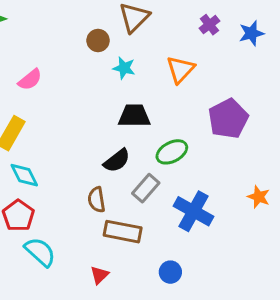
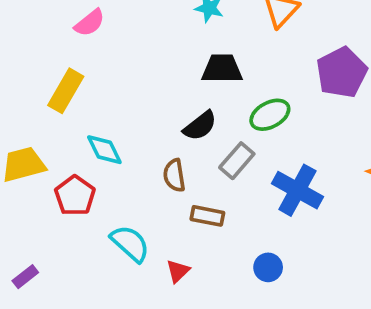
cyan diamond: (24, 175) -> (104, 150), moved
brown rectangle: (123, 232) -> (207, 216), size x0.7
cyan semicircle: (40, 252) -> (130, 243), moved

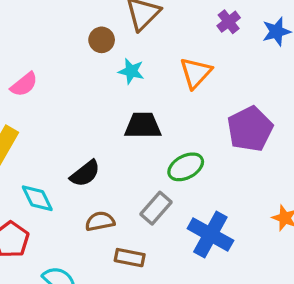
black semicircle: (200, 126) -> (85, 173), moved
brown semicircle: (174, 175) -> (100, 221), turned 88

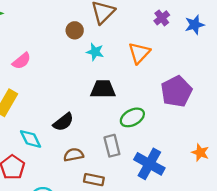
gray rectangle: (156, 208) -> (112, 146), turned -55

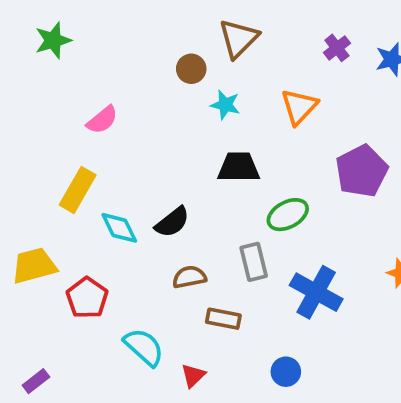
cyan diamond: (31, 139) -> (119, 228), moved

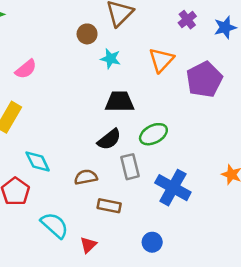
purple pentagon: (362, 171) -> (204, 79), moved
black semicircle: (172, 222) -> (109, 139), moved
cyan diamond: (119, 228) -> (38, 162), moved

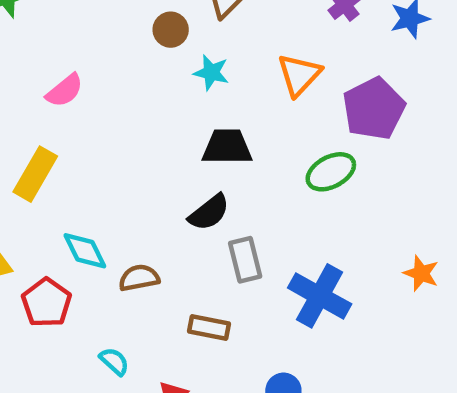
green ellipse: (153, 134) -> (331, 172), moved
brown semicircle: (86, 177) -> (139, 278), moved
cyan semicircle: (55, 225) -> (114, 361), size x0.6

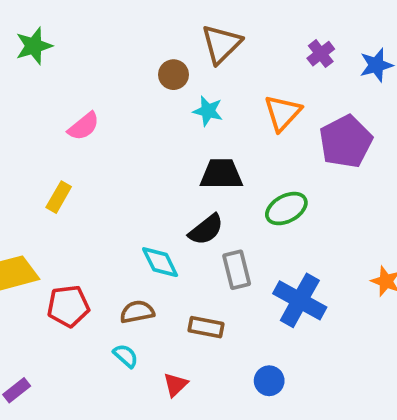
green ellipse: (331, 172) -> (286, 209), moved
yellow rectangle: (35, 174) -> (59, 197), size x0.7
cyan diamond: (85, 251) -> (160, 262), moved
brown semicircle: (139, 278) -> (137, 312), moved
red pentagon: (47, 303) -> (68, 306), turned 30

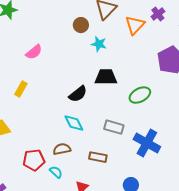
orange triangle: (283, 113) -> (135, 25), moved
black semicircle: (206, 230) -> (78, 94), moved
gray rectangle: (237, 270) -> (114, 127), turned -60
red pentagon: (68, 306) -> (34, 160), moved

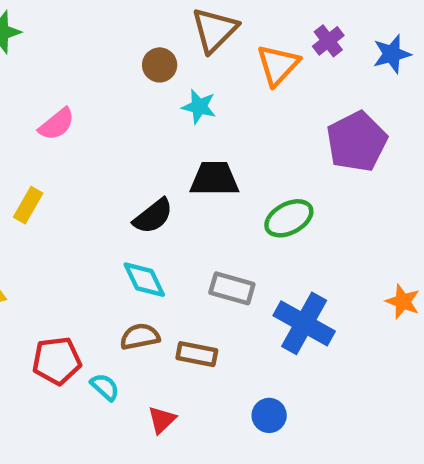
brown semicircle: (62, 149) -> (140, 337), moved

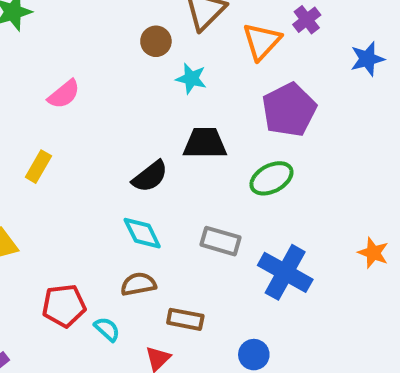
blue star: (392, 54) -> (367, 59), moved
purple pentagon: (357, 142) -> (289, 110), moved
brown rectangle: (197, 354) -> (185, 319), moved

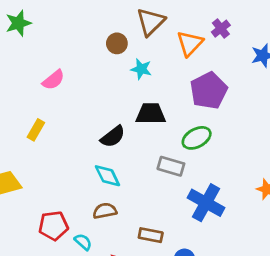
gray rectangle: (221, 241) -> (171, 166), moved
brown rectangle: (185, 319) -> (151, 235), moved

